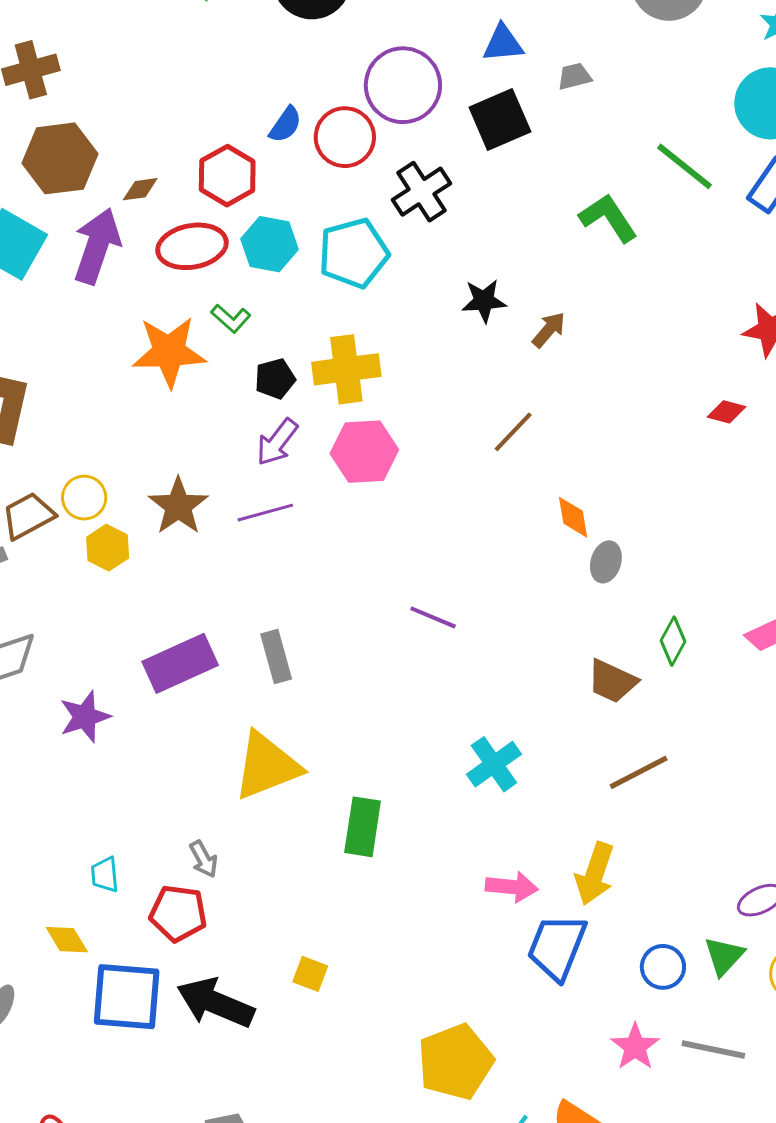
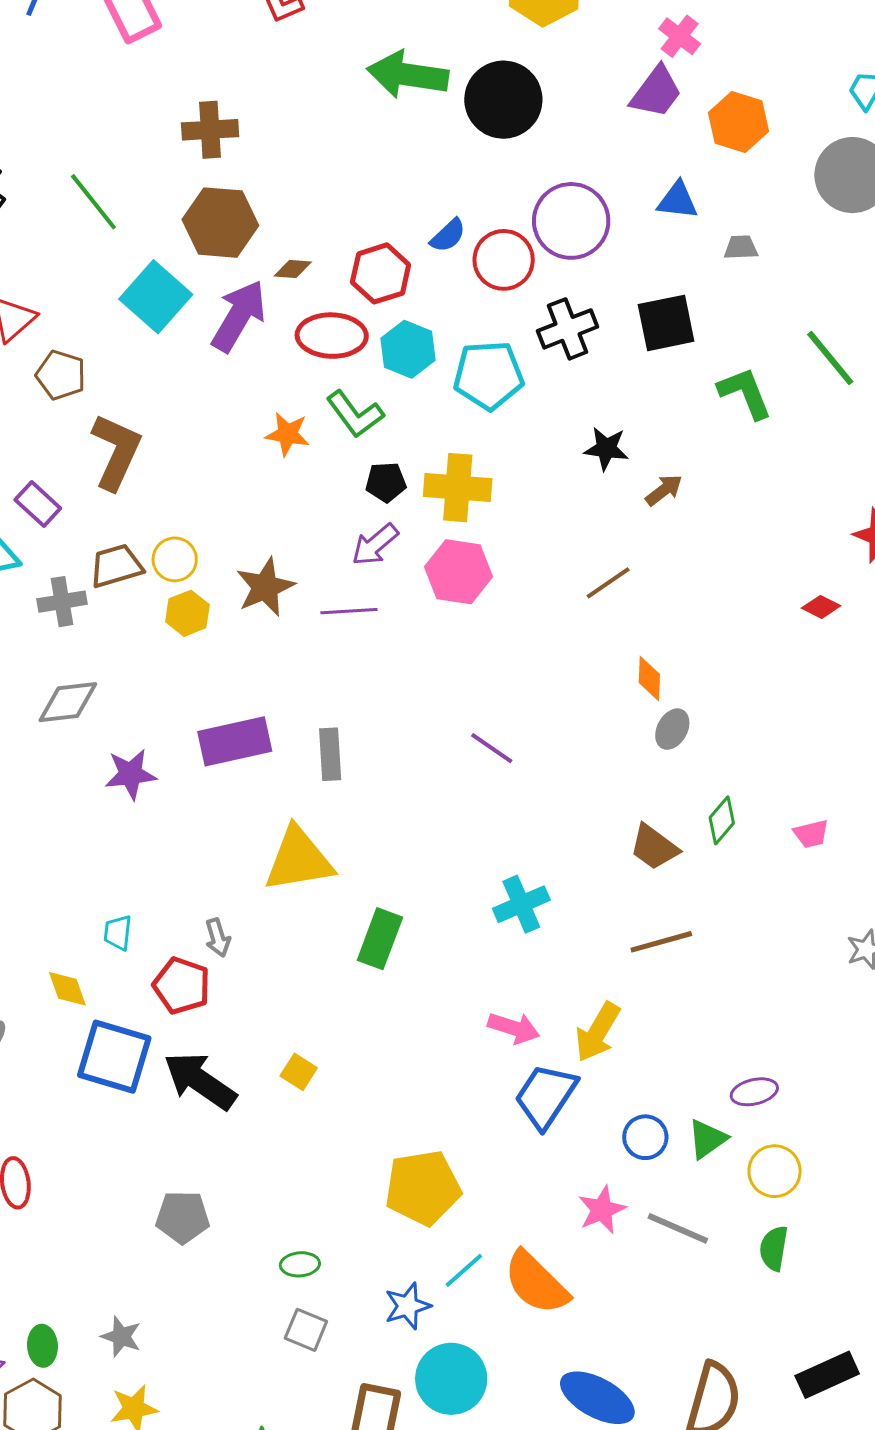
black square: (500, 120) -> (666, 323), moved
green L-shape: (231, 318) -> (355, 414), size x1.5
orange star: (169, 352) -> (288, 434), size x0.6

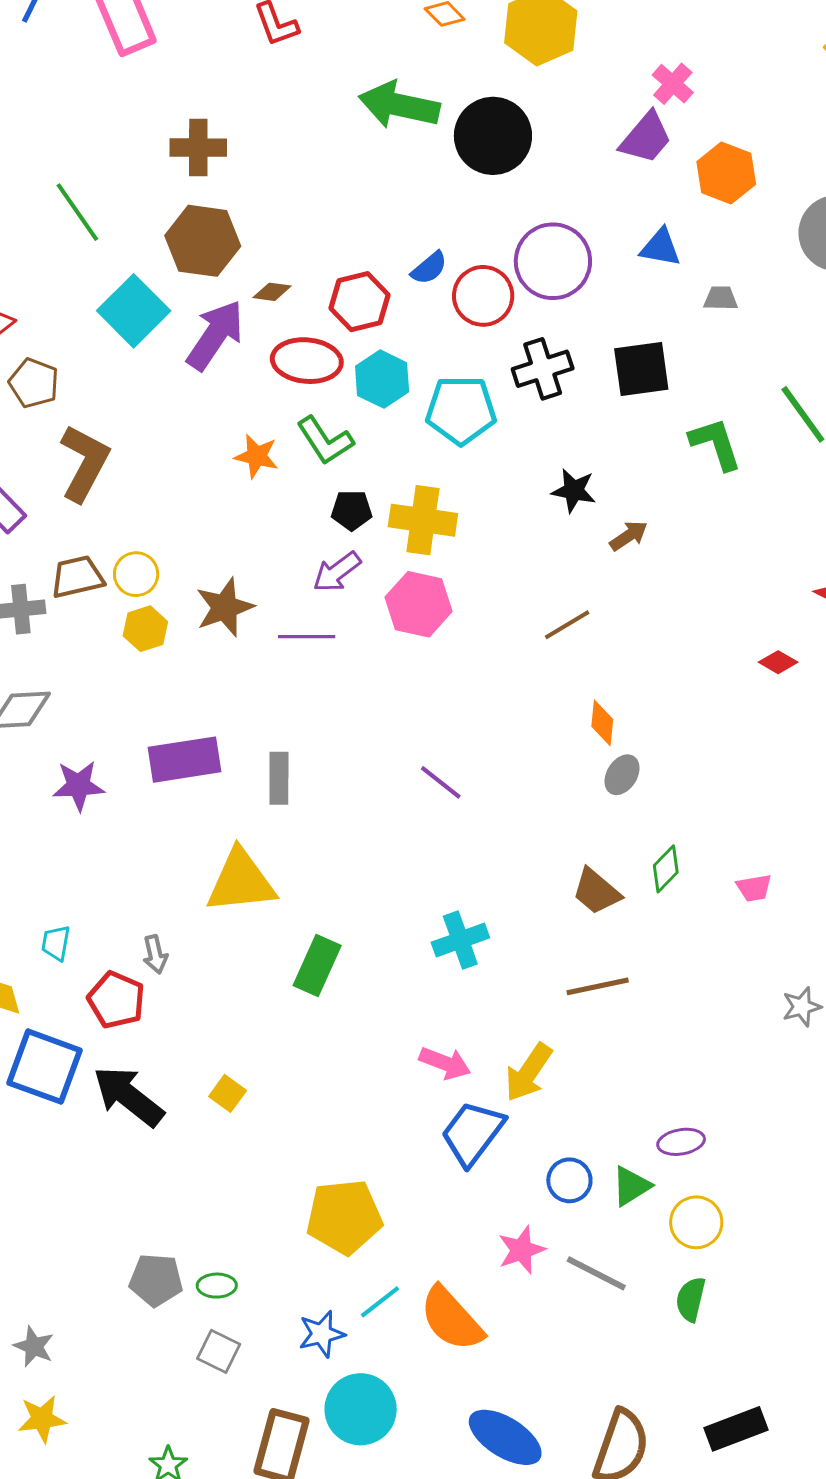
gray pentagon: (183, 1217) -> (156, 1280), moved

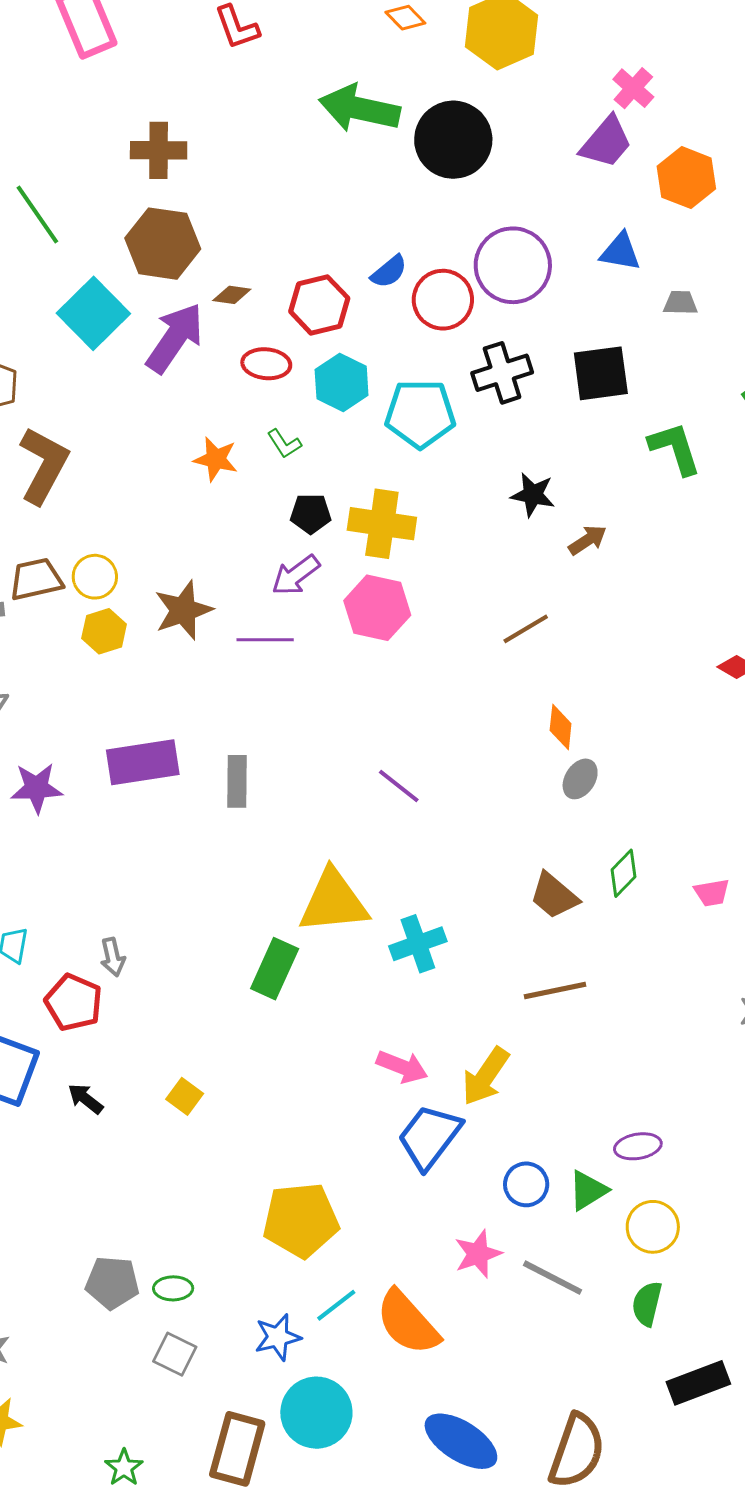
red ellipse: (307, 361) -> (266, 364), size x0.7
green L-shape: (325, 440) -> (284, 444), size x0.6
yellow triangle: (241, 881) -> (334, 902), moved
black arrow: (128, 1096) -> (85, 1099), size x0.5
black rectangle: (736, 1429) -> (698, 1383), moved

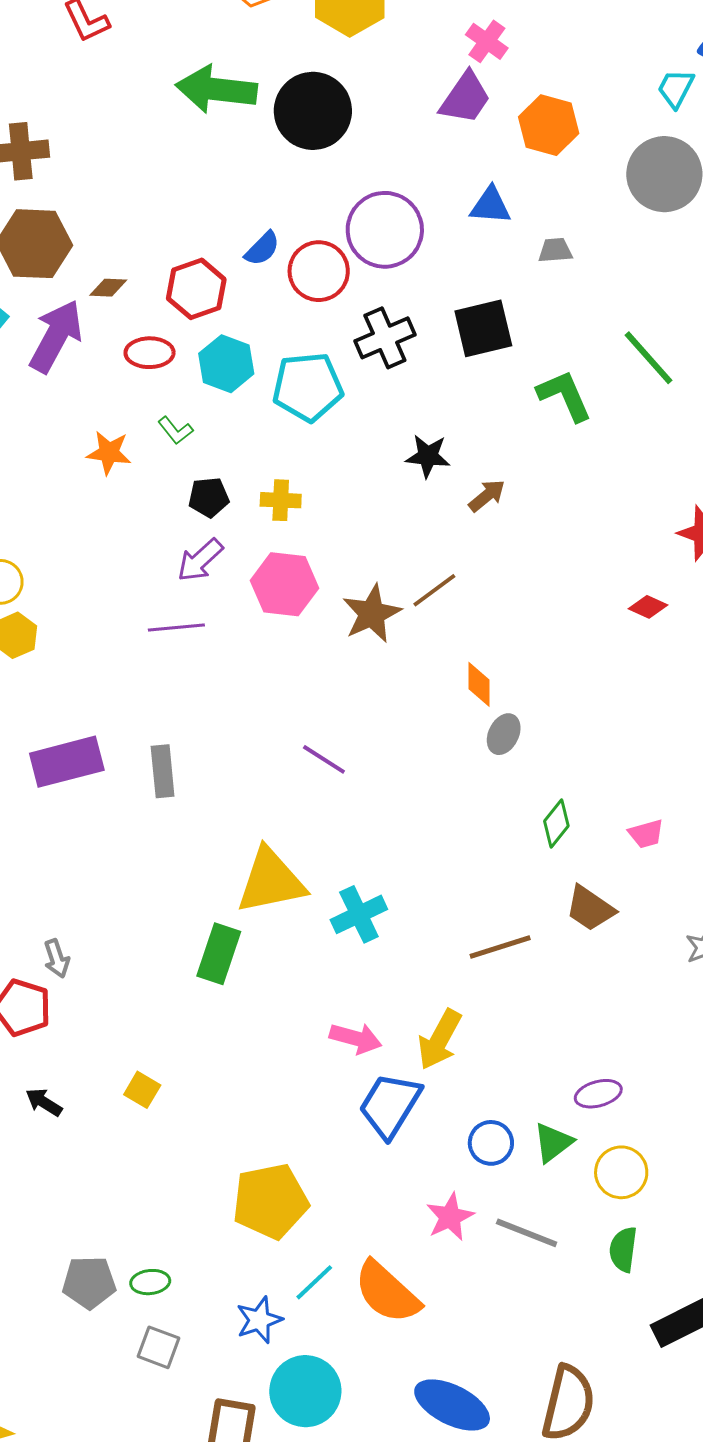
yellow cross: (382, 524) -> (281, 500), size x0.6
brown star: (183, 610) -> (372, 614), moved
brown trapezoid: (554, 896) -> (590, 908), moved

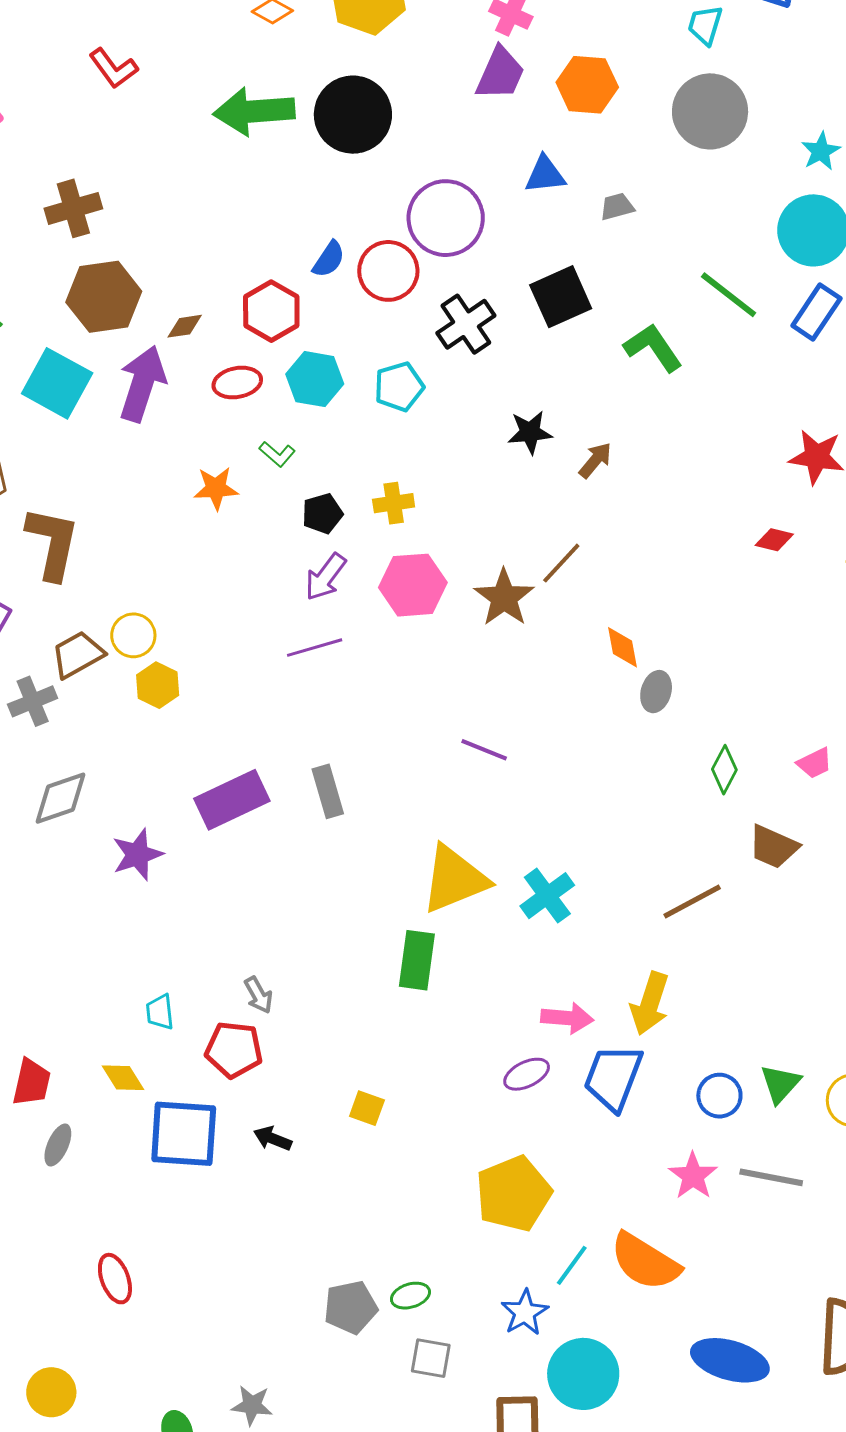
cyan pentagon: (308, 387) -> (399, 387), size x0.7
purple ellipse: (598, 1094) -> (527, 1074), moved

